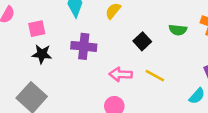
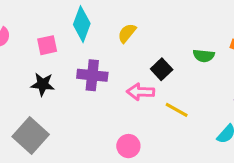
pink square: (37, 29) -> (47, 45), moved
pink arrow: (121, 74) -> (140, 92), moved

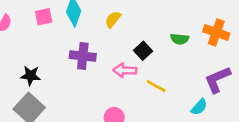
pink square: (47, 45) -> (44, 17), moved
black star: (43, 84) -> (30, 76), moved

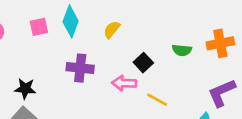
orange cross: (216, 32) -> (220, 43), turned -30

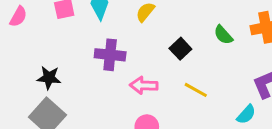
green semicircle: (182, 50) -> (223, 35), turned 42
pink arrow: (124, 83) -> (144, 85), moved

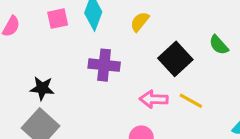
black square: (180, 49) -> (175, 59), size x1.5
pink arrow: (144, 85) -> (154, 99), moved

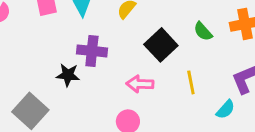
black star: (42, 88) -> (68, 75), moved
yellow line: (191, 101) -> (191, 82), moved, turned 50

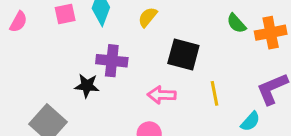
green semicircle: (203, 31) -> (236, 23), moved
black square: (161, 45) -> (183, 54), turned -32

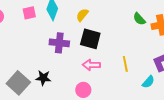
black square: (183, 54) -> (90, 39), moved
black star: (87, 86) -> (43, 78), moved

